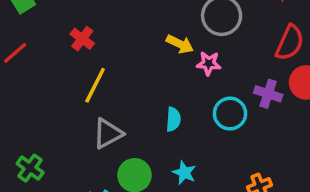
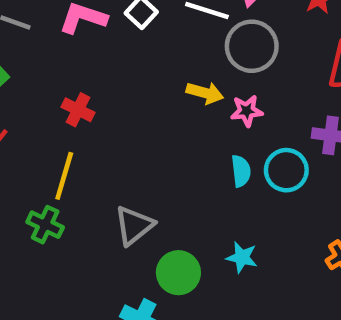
yellow line: (95, 85) -> (64, 176), moved
cyan semicircle: (173, 119) -> (241, 171), moved
green cross: (30, 168) -> (45, 225), moved

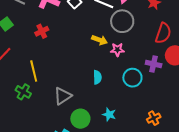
red cross: (78, 110) -> (42, 31), moved, turned 32
cyan semicircle: (241, 171) -> (97, 77), moved
yellow line: (64, 176) -> (34, 71), turned -35

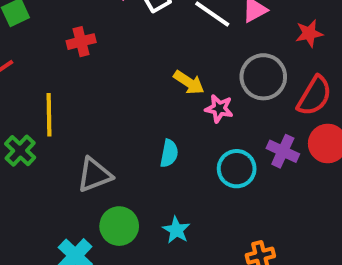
gray circle: (122, 21) -> (263, 77), moved

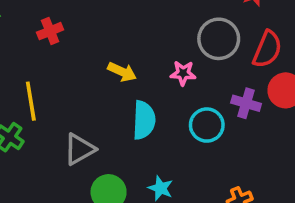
yellow arrow: (189, 82) -> (122, 72), moved
cyan semicircle: (169, 153) -> (144, 120), size x1.5

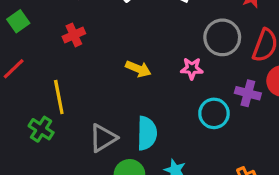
cyan semicircle: (144, 120) -> (147, 133), moved

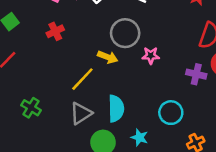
gray circle: (222, 37) -> (125, 33), moved
yellow line: (59, 97) -> (82, 79), moved, turned 56
cyan circle: (214, 113) -> (171, 113), moved

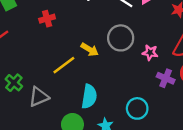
gray circle: (125, 33) -> (121, 38), moved
pink star: (151, 56) -> (150, 53), moved
gray triangle: (81, 113) -> (39, 97), moved

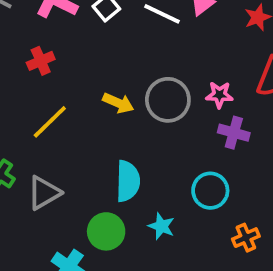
gray circle: (121, 38) -> (168, 100), moved
yellow line: (64, 65) -> (50, 122), moved
purple cross: (166, 78) -> (234, 133), moved

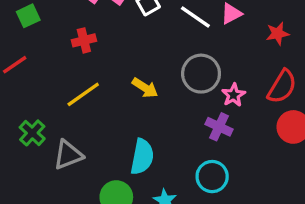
pink star: (219, 95) -> (234, 95), turned 30
gray circle: (168, 100) -> (201, 74), moved
purple cross: (234, 133) -> (219, 127), moved

